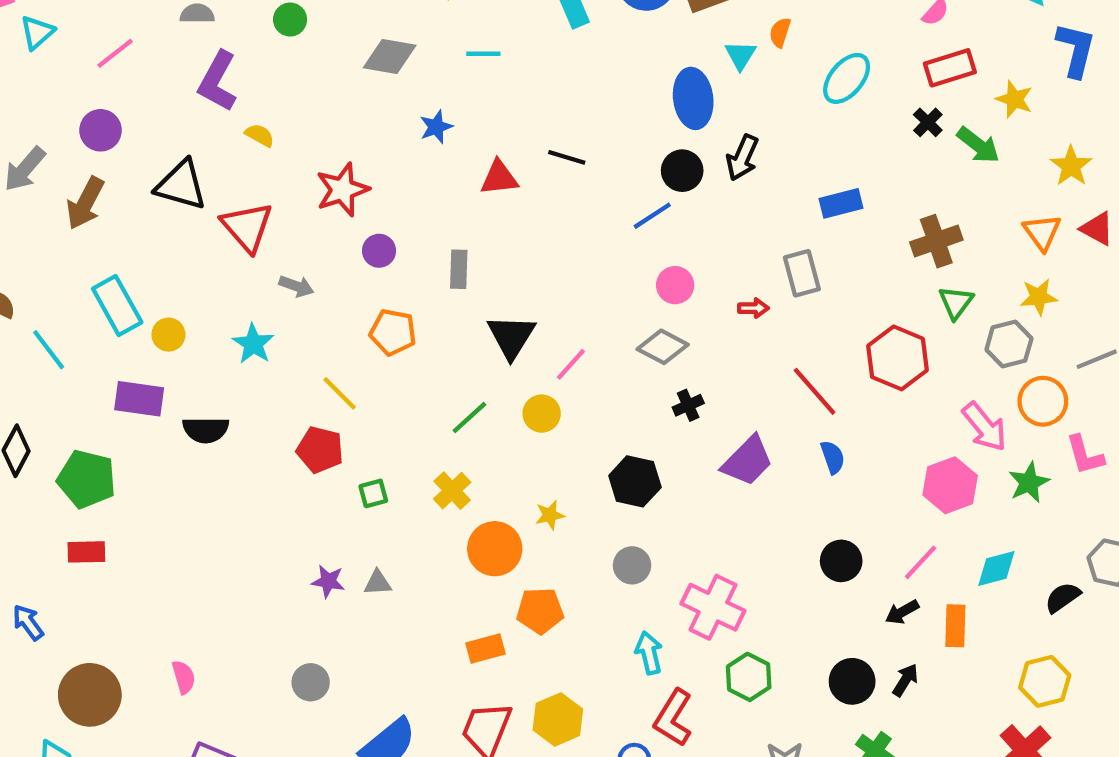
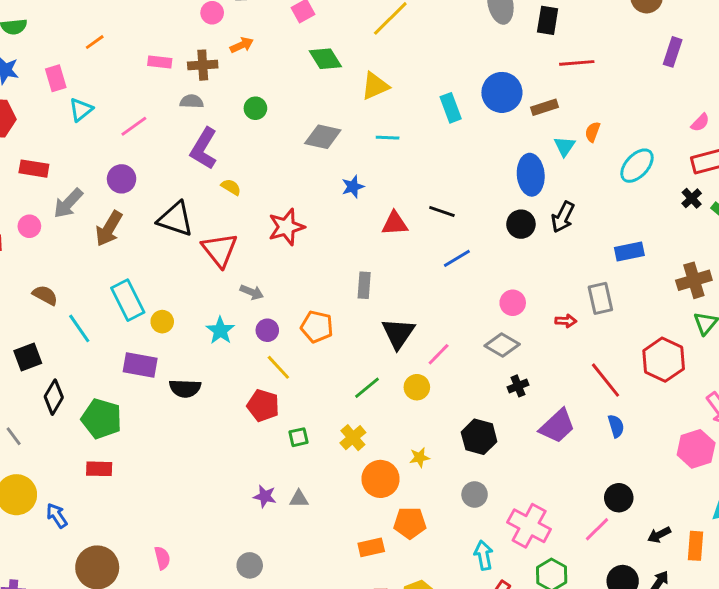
blue line: (652, 216) -> (457, 258), moved
purple circle: (379, 251) -> (267, 330), moved
pink line: (921, 562) -> (597, 529), moved

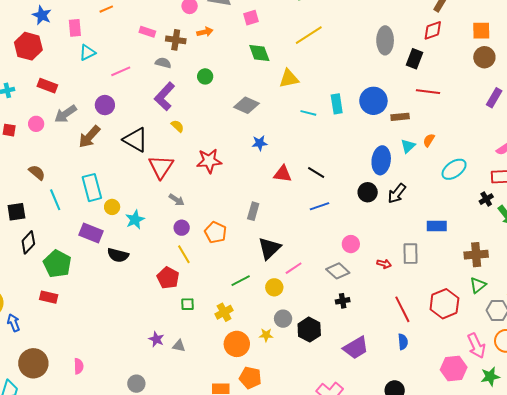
cyan line: (388, 138) -> (308, 113), moved
cyan star: (220, 330) -> (135, 220), moved
purple trapezoid: (557, 426) -> (356, 348), moved
gray circle: (475, 494) -> (283, 319), moved

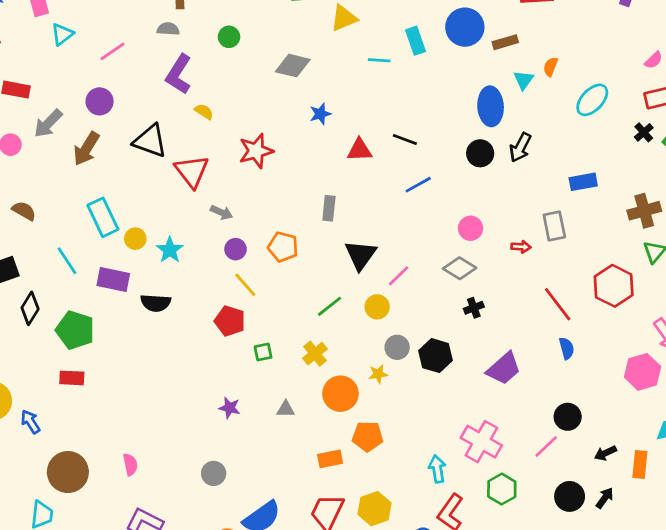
cyan line: (55, 200) -> (67, 261), moved
gray triangle: (179, 346) -> (286, 409), moved

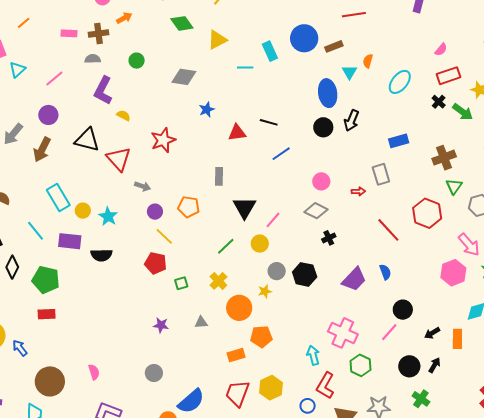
blue semicircle: (567, 348) -> (385, 272), moved

